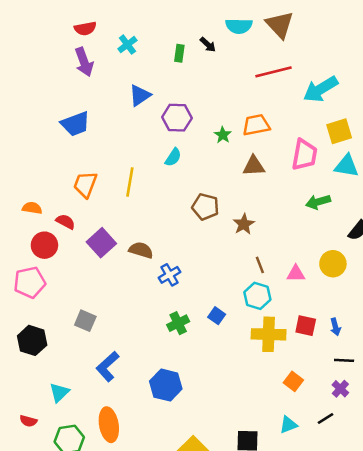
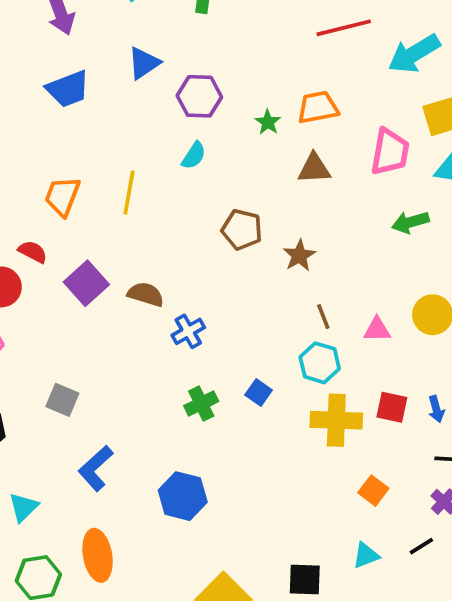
blue trapezoid: (75, 124) -> (68, 89), moved

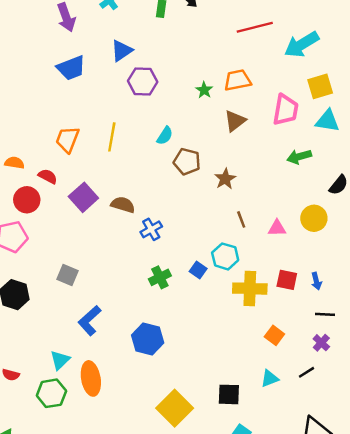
purple hexagon: (199, 96) -> (143, 81), moved
cyan semicircle: (194, 156) -> (165, 136), moved
brown triangle: (314, 168) -> (235, 121), turned -35
cyan hexagon: (320, 363) -> (225, 256), moved
cyan triangle: (24, 507) -> (60, 360), moved

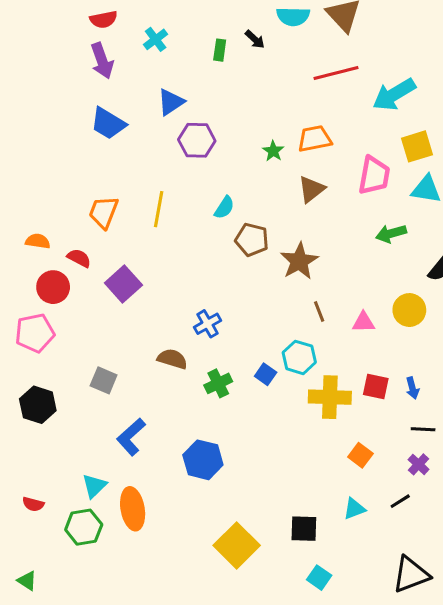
blue trapezoid: (71, 68) -> (108, 123), turned 52
brown star: (225, 179) -> (299, 261), size x1.4
brown semicircle: (123, 205) -> (172, 359), moved

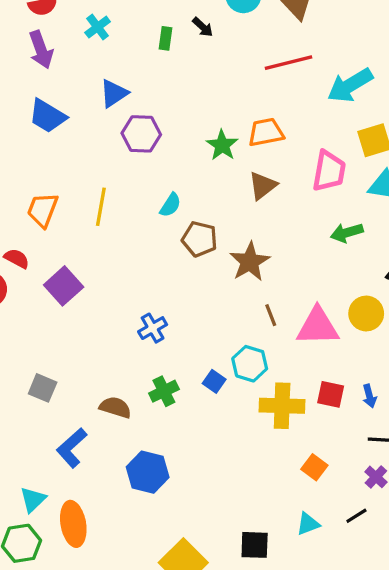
green star: (273, 151) -> (222, 145), size x1.4
pink triangle: (363, 322) -> (318, 326), size x1.8
brown semicircle: (172, 359) -> (115, 407), moved

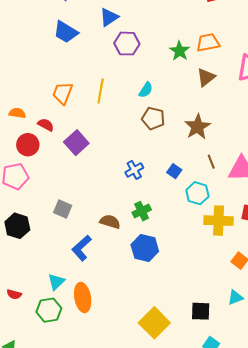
brown pentagon: (200, 239) -> (153, 118), moved
blue square: (214, 381) -> (174, 171), moved
blue hexagon: (148, 472) -> (145, 248), moved

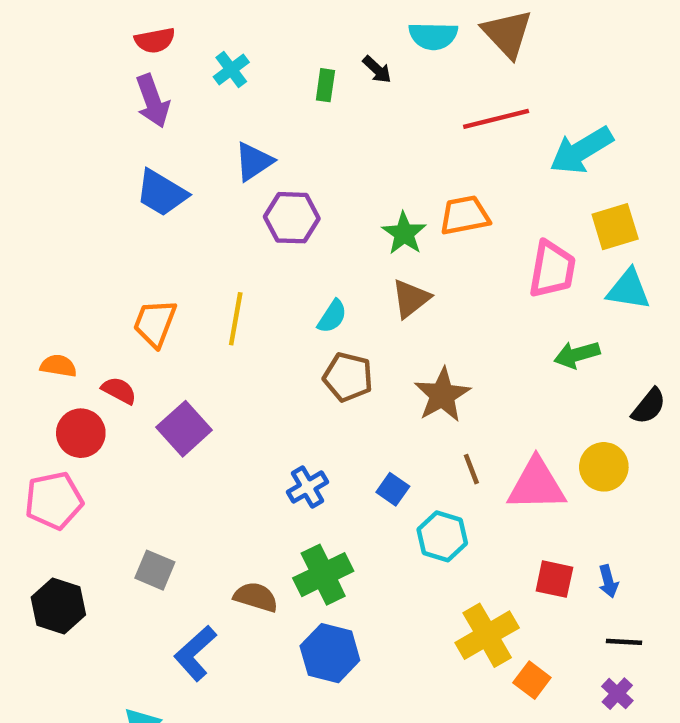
brown triangle: (206, 77) -> (411, 298), moved
green cross: (142, 211) -> (323, 575), size x1.4
yellow cross: (219, 221) -> (487, 635), moved, turned -32

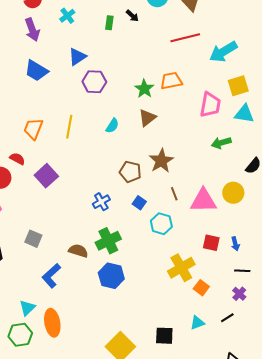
brown pentagon: (348, 377) -> (130, 172), moved

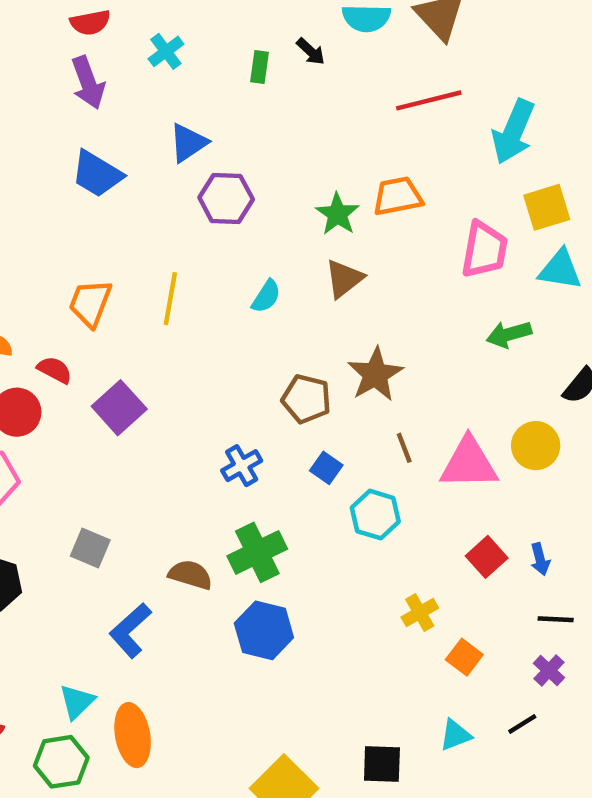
cyan arrow: (223, 52) -> (513, 132), turned -36
red square: (211, 243) -> (487, 557), turned 36
yellow cross: (181, 268) -> (420, 613), size x0.6

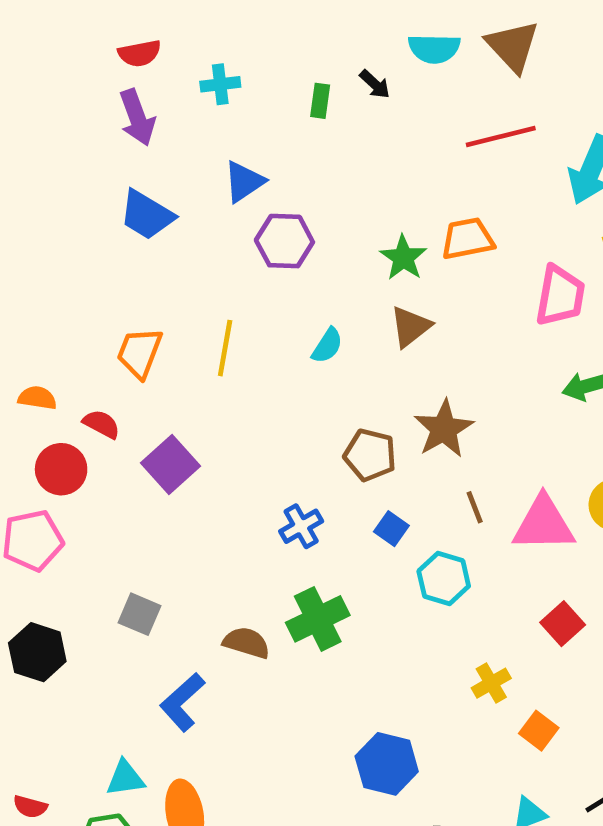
cyan cross: (166, 51) -> (220, 84), turned 30
blue hexagon: (264, 630) -> (387, 764), moved
cyan triangle: (77, 702) -> (125, 778), turned 36

